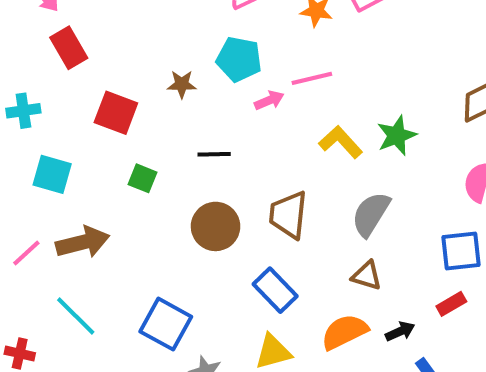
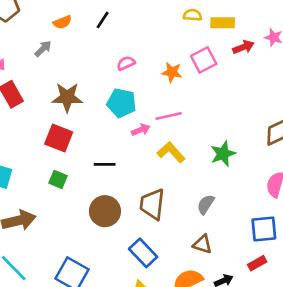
brown star: (182, 84) -> (67, 97), moved, size x1.6
red square: (116, 113) -> (59, 138), moved
yellow L-shape: (341, 142) -> (171, 152), moved
gray semicircle: (371, 214) -> (206, 204), size x0.7

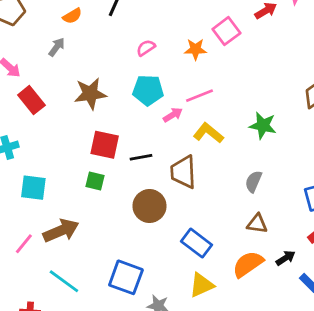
red square: (59, 138) -> (105, 145), moved
green star: (223, 154) -> (263, 126), turned -30
brown trapezoid: (152, 204) -> (183, 172), moved

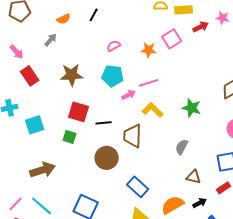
cyan square: (33, 188) -> (35, 125), moved, turned -30
brown triangle: (257, 224) -> (194, 177), moved
pink line: (24, 244) -> (16, 204), moved

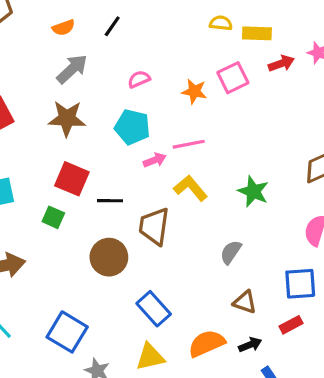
gray arrow: (51, 40) -> (72, 69), moved, size x1.5

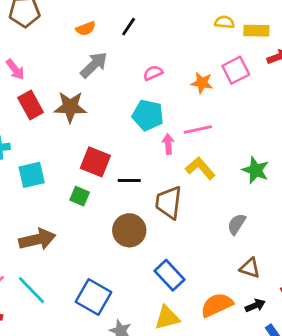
brown star: (67, 118) -> (70, 107), moved
pink arrow: (155, 160) -> (168, 144), turned -72

